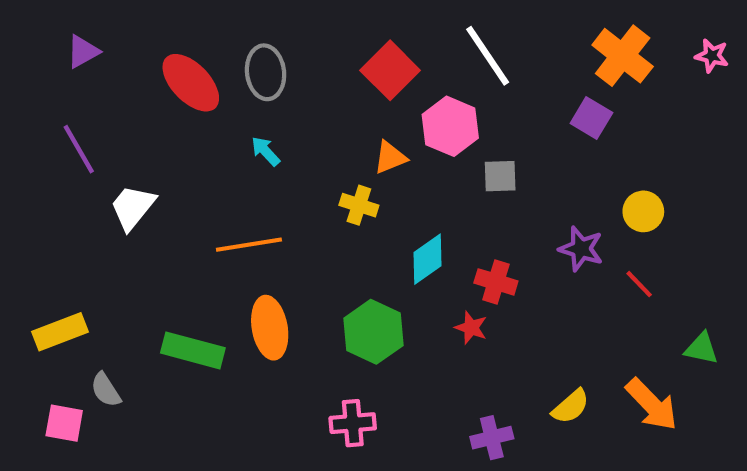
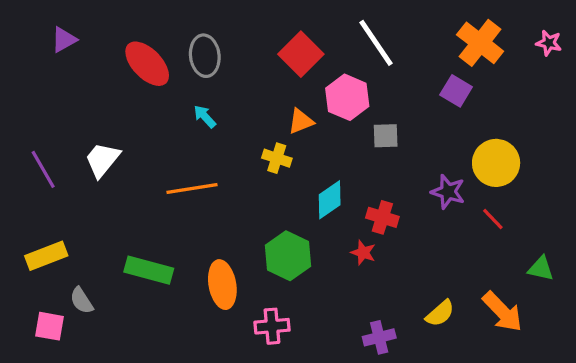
purple line: (79, 149) -> (43, 169), moved
yellow circle: (643, 211) -> (496, 163), size x1.5
orange ellipse: (270, 328) -> (222, 285), moved

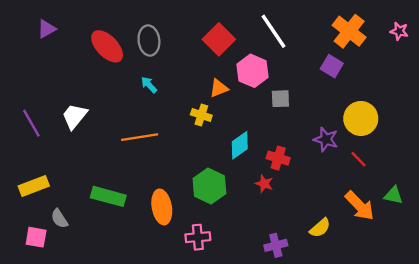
orange arrow: (502, 312) -> (360, 206), moved

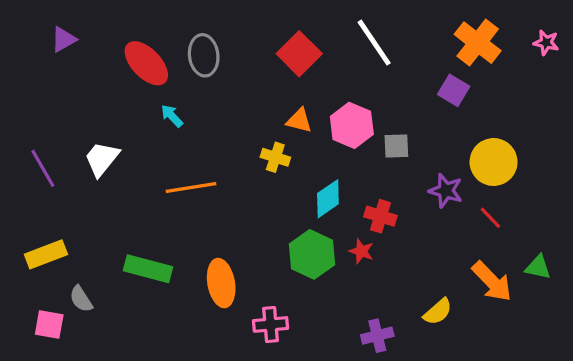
pink hexagon: (253, 71) -> (352, 125), moved
cyan arrow: (149, 85) -> (172, 116), moved
orange triangle: (219, 88) -> (299, 121), turned 36
gray square: (280, 99) -> (396, 146), moved
green hexagon: (209, 186) -> (312, 254), moved

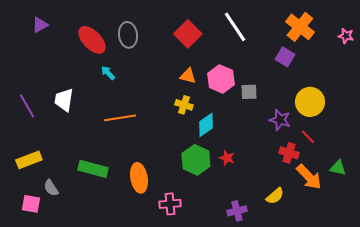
pink star: (546, 43) -> (346, 36), moved
yellow cross: (275, 157) -> (184, 105), moved
white trapezoid: (102, 159) -> (64, 100), turned -30
red cross: (380, 216) -> (289, 153), moved

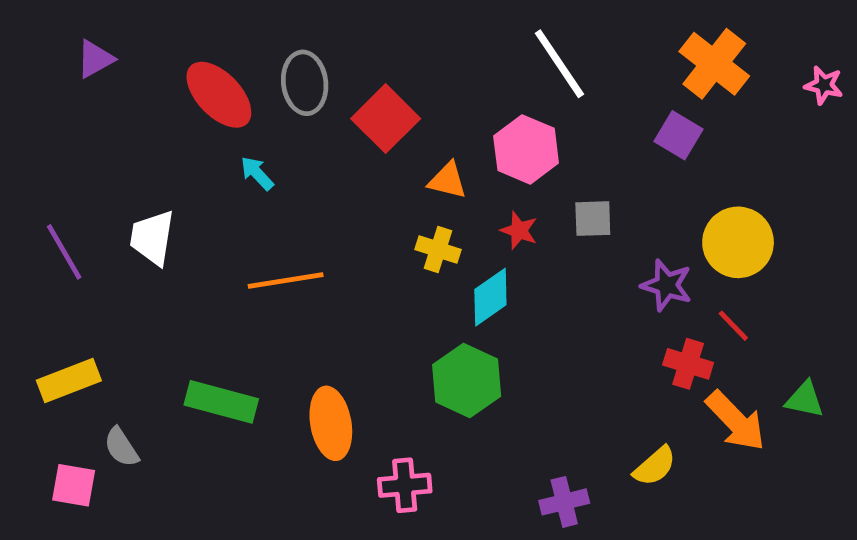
red square: (188, 34) -> (386, 119), moved
pink hexagon: (221, 79) -> (526, 149), moved
red star: (227, 158) -> (519, 230), moved

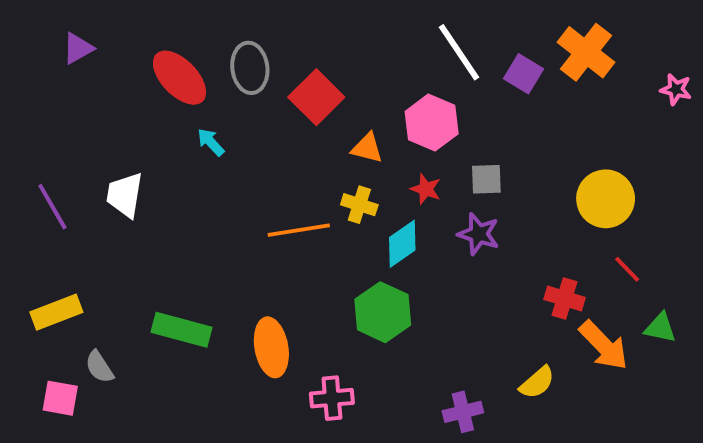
pink star: (824, 85) -> (676, 89), moved
purple square: (679, 135) -> (523, 74), moved
orange line: (286, 280) -> (299, 230), moved
purple star: (667, 285) -> (479, 234), moved
red line: (733, 326) -> (627, 269), moved

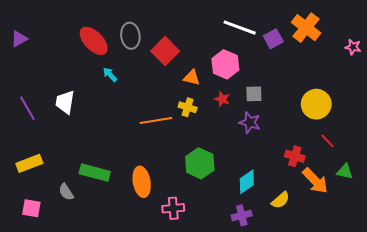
purple triangle: (78, 48) -> (19, 39), moved
white line: (459, 52) -> (240, 28), turned -36
purple square: (523, 74) -> (273, 39), turned 30
cyan diamond: (402, 244) -> (247, 182), moved
gray semicircle: (99, 367) -> (66, 192), moved

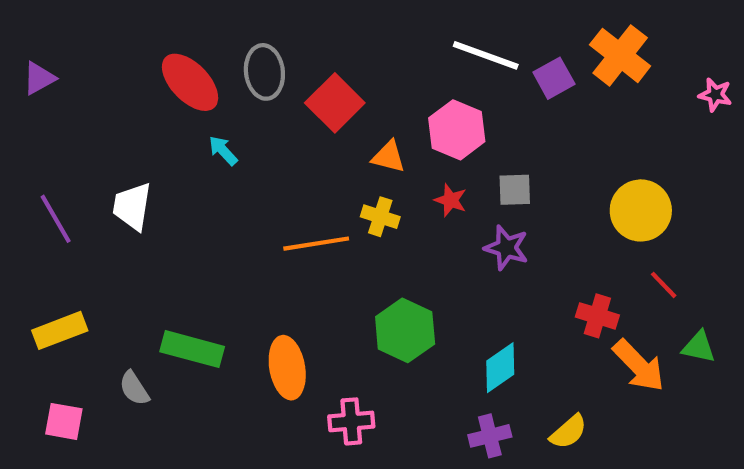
yellow semicircle: (280, 200) -> (568, 432), moved

